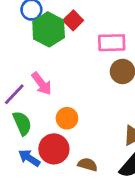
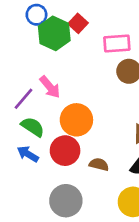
orange circle: (67, 118) -> (76, 120), size x1.5
green semicircle: (22, 123) -> (33, 127), turned -30
blue arrow: (29, 158) -> (28, 154), moved

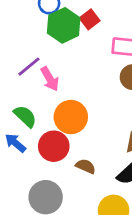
purple line: (23, 99) -> (29, 67), moved

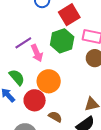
red square: (90, 19) -> (69, 15), size x1.5
green hexagon: (64, 25) -> (62, 41), moved

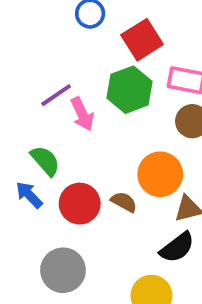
orange circle: (49, 81) -> (160, 174), moved
brown semicircle: (55, 117) -> (124, 202), moved

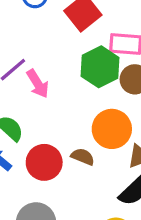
green hexagon: (130, 90) -> (100, 67), moved

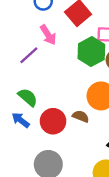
pink arrow: (38, 84) -> (48, 35), moved

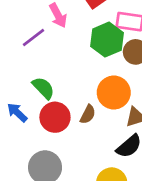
green semicircle: (28, 97) -> (43, 88), moved
brown semicircle: (81, 116) -> (88, 114), turned 91

